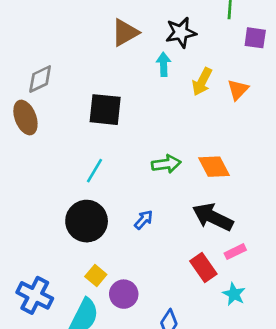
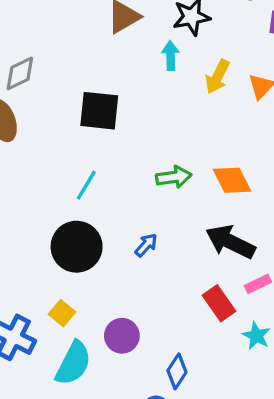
yellow square: (96, 275) -> (62, 313), moved

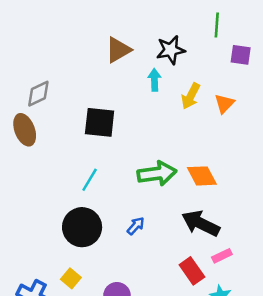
green arrow: (174, 177) -> (157, 173), size x1.4

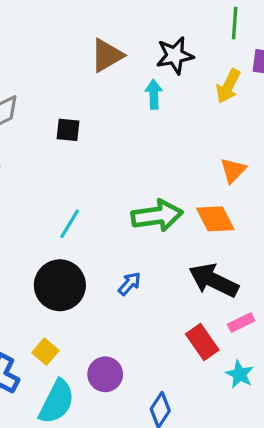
yellow arrow: (191, 96) -> (228, 86), moved
orange triangle: (224, 104) -> (233, 170), moved
black square: (100, 122) -> (68, 130), moved, size x0.6

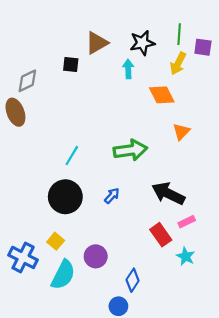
green line: (235, 23) -> (179, 34), moved
black square: (68, 130) -> (71, 65), moved
orange triangle: (233, 170) -> (181, 132), moved
orange diamond: (215, 219) -> (162, 95), moved

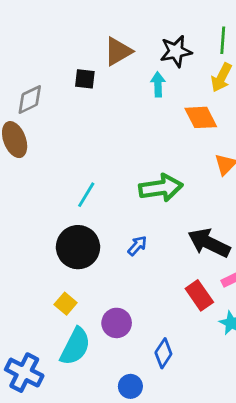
blue cross: (23, 257) -> (24, 373), moved
blue circle: (118, 306) -> (130, 386), moved

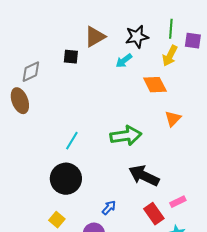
cyan arrow: (158, 84) -> (124, 61), turned -126
black arrow: (209, 243) -> (144, 176), moved
blue arrow: (137, 246) -> (109, 208), moved

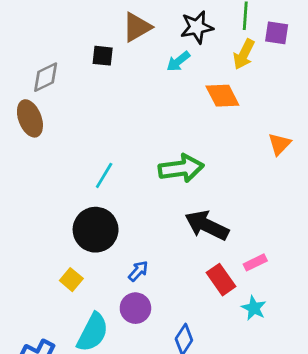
orange triangle: (173, 119) -> (279, 144), moved
blue arrow: (109, 208) -> (138, 271), moved
yellow square: (57, 220) -> (71, 280), moved

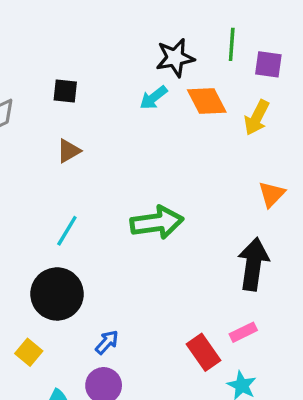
brown triangle: (137, 27) -> (69, 151), moved, size x0.7
yellow arrow: (244, 54) -> (257, 118), moved
orange diamond: (222, 96) -> (207, 101), moved
black arrow: (207, 225) -> (253, 264), moved, turned 72

